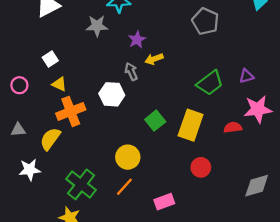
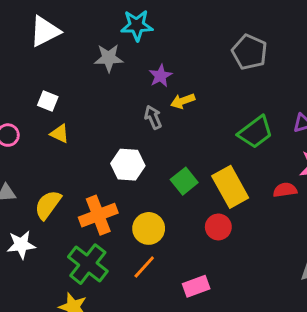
white square: (50, 59) -> (48, 101), turned -35
white hexagon: (112, 94) -> (128, 165), moved
orange cross: (71, 111) -> (98, 215), moved
yellow rectangle: (191, 125) -> (230, 187), turned -48
red circle: (201, 167) -> (218, 227), moved

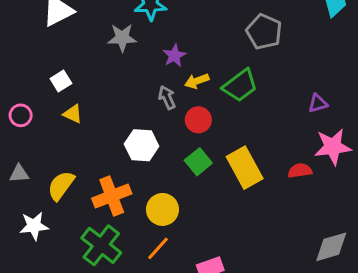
white square: (48, 101) -> (61, 81), turned 36
green trapezoid: (255, 132) -> (240, 85), moved
red circle: (218, 227) -> (198, 120), moved

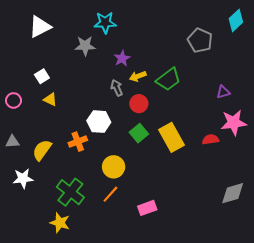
gray pentagon: (264, 32) -> (200, 40), moved
orange cross: (112, 196) -> (78, 142), moved, size x0.7

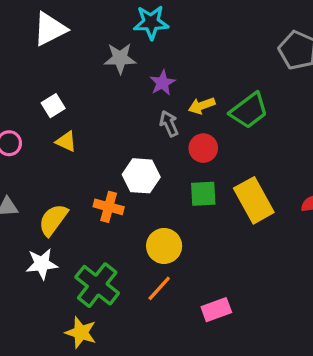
purple star: (122, 58) -> (162, 83), moved
green square: (139, 133) -> (203, 194), turned 36
orange cross: (78, 142) -> (109, 207), turned 36
white star: (23, 178) -> (42, 264), moved

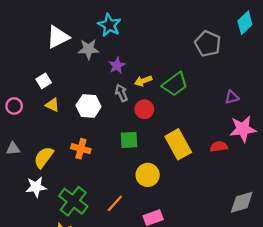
cyan star: (151, 22) -> (109, 25), turned 30
white triangle: (50, 29) -> (58, 37), moved
white hexagon: (141, 176) -> (89, 106), moved
green square: (203, 194) -> (129, 140), moved
yellow circle: (164, 246) -> (148, 175), moved

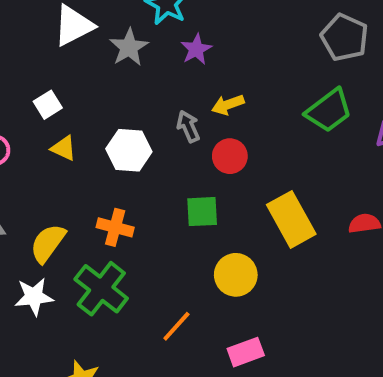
gray star: (89, 49) -> (129, 47), turned -30
purple star: (117, 66) -> (196, 49), moved
green trapezoid: (175, 84) -> (329, 111), moved
green cross: (73, 201) -> (101, 289), moved

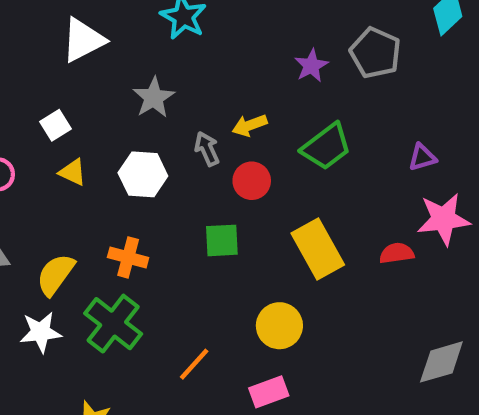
gray star: (129, 47) -> (154, 98), moved
purple star: (196, 49) -> (311, 66), moved
green trapezoid: (329, 111) -> (326, 147), moved
yellow circle: (236, 275) -> (279, 326), moved

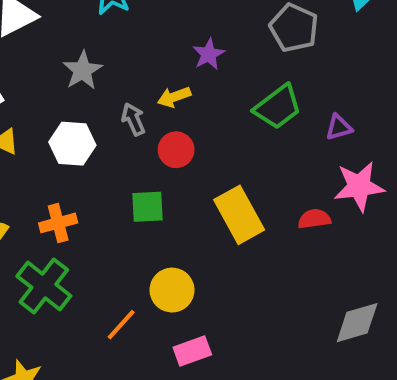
purple star: (311, 66) -> (209, 54), moved
green trapezoid: (326, 147) -> (278, 107), moved
orange cross: (128, 257) -> (58, 223), turned -30
yellow circle: (279, 326) -> (172, 290), moved

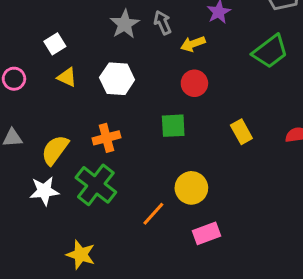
gray arrow: (133, 119) -> (163, 23), moved
yellow rectangle: (239, 215) -> (241, 132), size x0.6

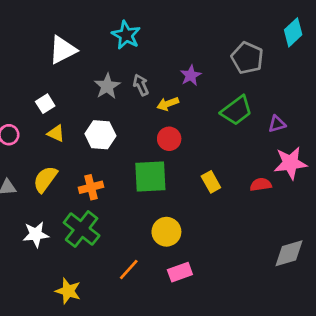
green square: (173, 126) -> (150, 176), size x1.5
yellow semicircle: (55, 150) -> (45, 179), moved
orange line: (153, 214) -> (129, 269), moved

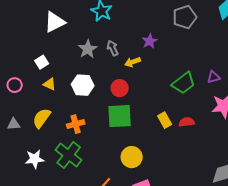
gray pentagon: (247, 58) -> (185, 17), moved, turned 30
green trapezoid: (237, 110) -> (184, 83), moved
red circle: (169, 139) -> (120, 88), moved
red semicircle: (261, 185) -> (187, 122), moved

